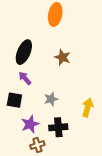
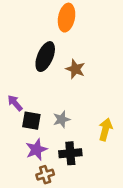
black ellipse: (24, 52) -> (45, 57), moved
purple arrow: (25, 78) -> (15, 103), moved
black square: (14, 100) -> (31, 121), moved

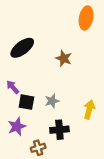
orange ellipse: (67, 18) -> (86, 18), moved
black ellipse: (45, 57) -> (22, 48), moved, turned 30
purple star: (36, 150) -> (17, 127), moved

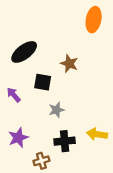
black square: (26, 102) -> (43, 82), moved
yellow arrow: (89, 109) -> (97, 134), moved, turned -96

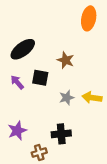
purple arrow: (14, 95) -> (17, 82), moved
gray star: (56, 110) -> (67, 98), moved
yellow arrow: (97, 134) -> (92, 98), moved

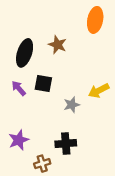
black ellipse: (23, 49) -> (25, 53), turned -35
brown star: (66, 60) -> (58, 45), moved
yellow arrow: (92, 98) -> (99, 91), moved, turned -36

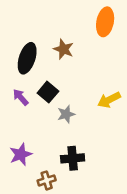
black square: (43, 84) -> (48, 92), turned 30
gray star: (72, 105) -> (66, 114), moved

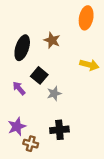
purple arrow: (21, 97) -> (19, 88), moved
yellow arrow: (109, 100) -> (89, 65), moved, turned -138
brown cross: (47, 180) -> (31, 144), moved, turned 32

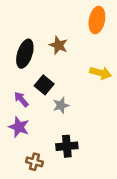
purple star: (17, 127) -> (19, 127), moved, turned -30

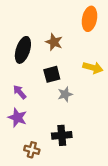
black square: (44, 85) -> (52, 74), moved, turned 35
gray star: (61, 105) -> (65, 94), moved

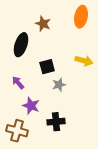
brown star: (54, 42) -> (43, 24), moved
purple star: (17, 118) -> (31, 106), moved
brown cross: (32, 150) -> (17, 131), moved, size x1.5

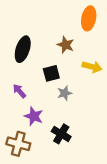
brown star: (43, 24) -> (66, 45), moved
black cross: (56, 122) -> (61, 134), turned 36

